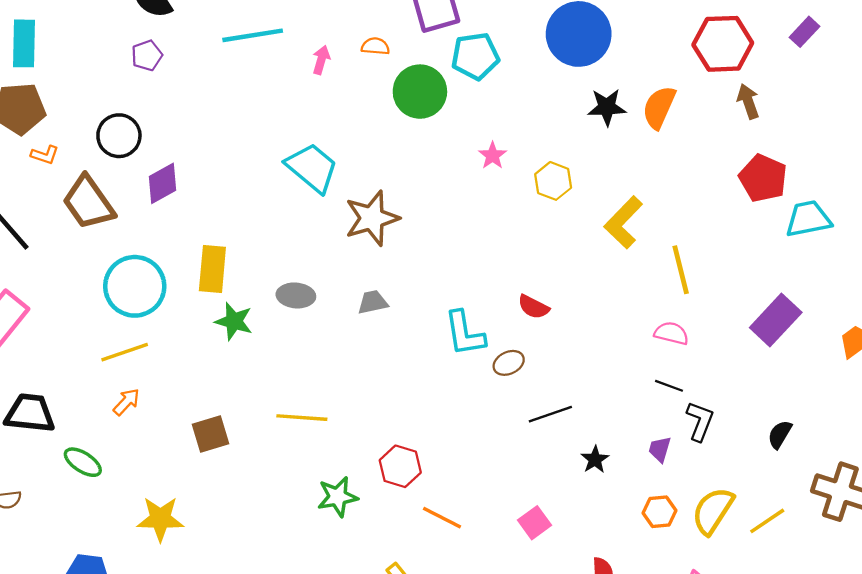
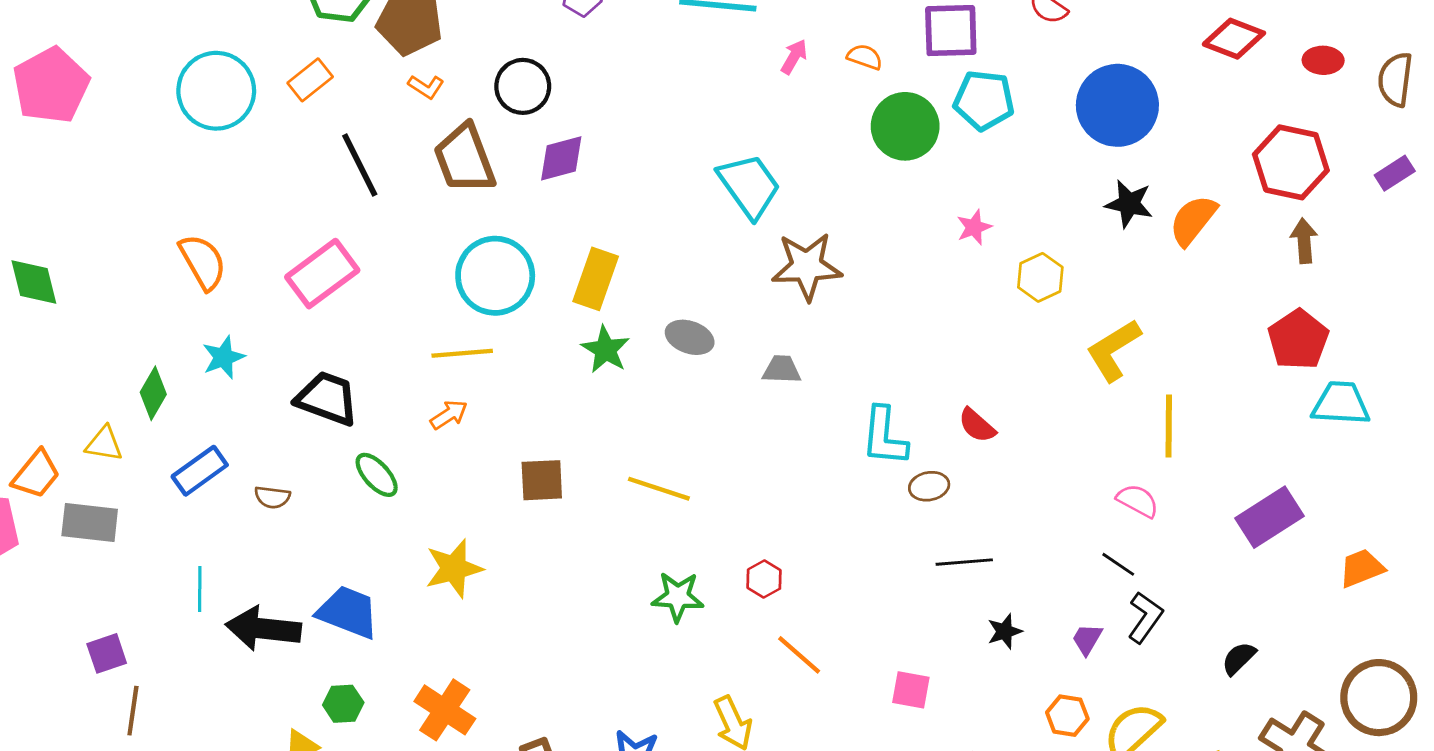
red hexagon: (400, 466) -> (764, 579), size x0.7
yellow star: (160, 519) -> (454, 568), turned -30
pink square: (535, 523) -> (911, 690), turned 32

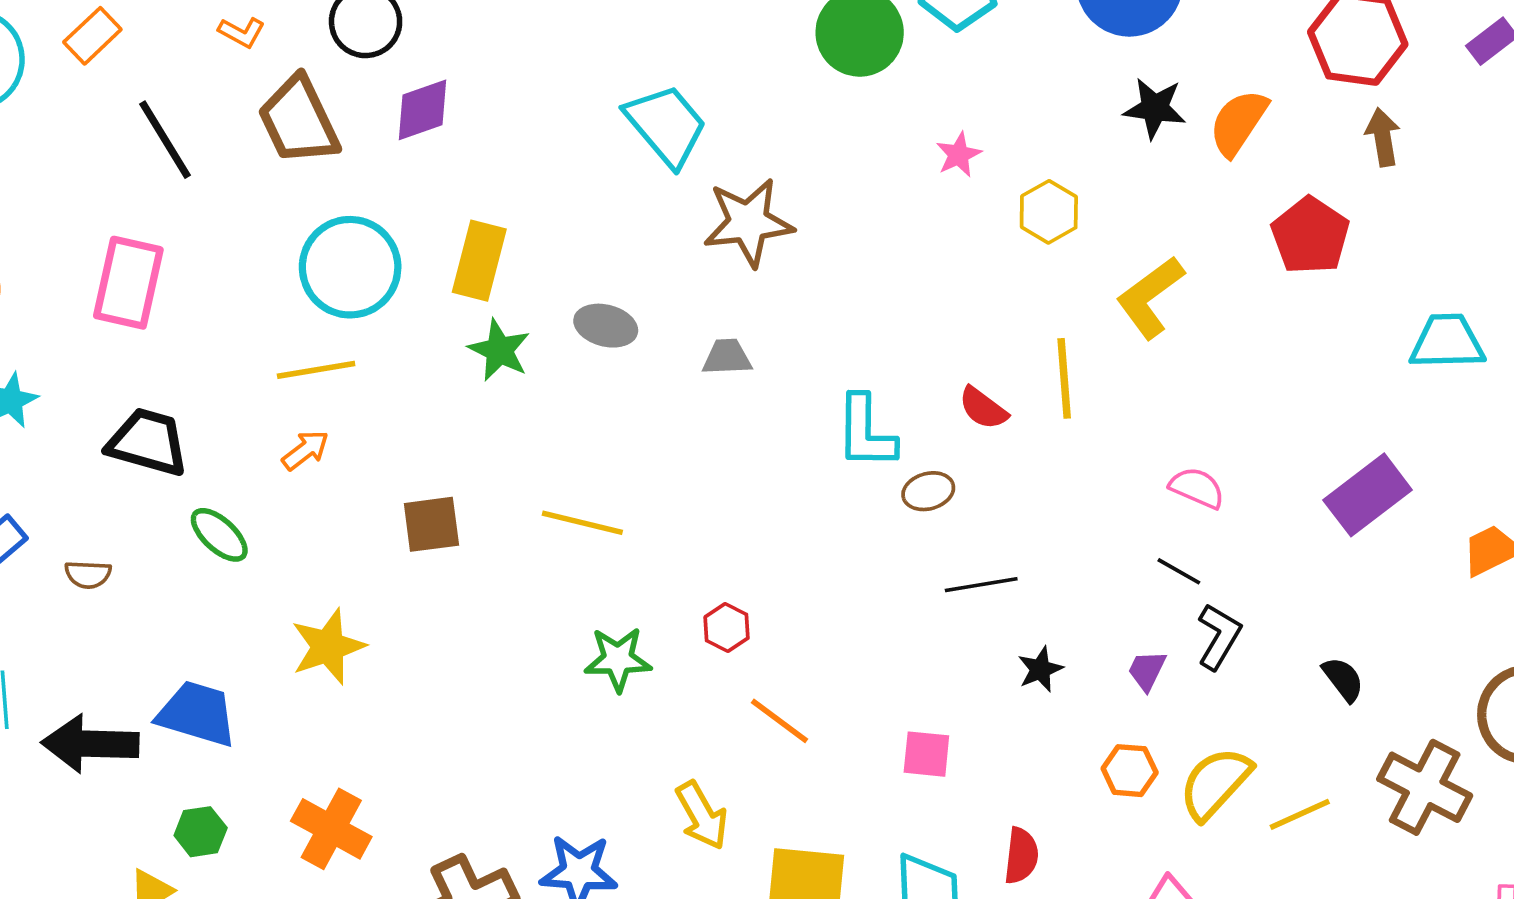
pink rectangle: (322, 274) -> (128, 283), turned -36
red pentagon: (1298, 339) -> (1310, 236), moved
yellow line: (1169, 426) -> (1064, 378), moved
black semicircle: (1239, 658) -> (1343, 679), turned 102

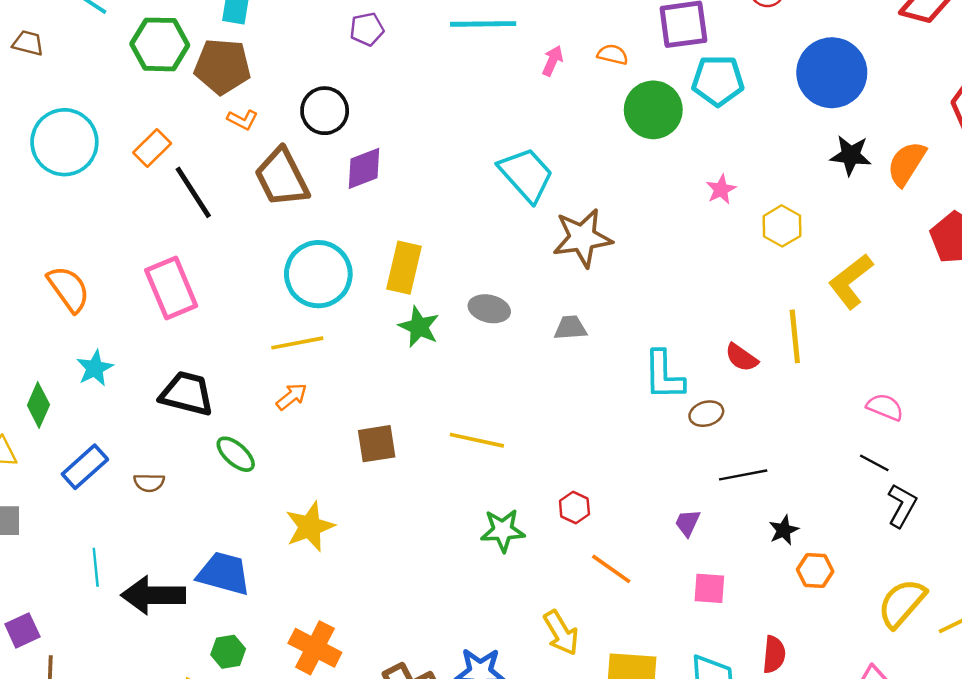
orange rectangle: (92, 36) -> (152, 148), moved
pink rectangle: (128, 283) -> (171, 288), turned -34
purple trapezoid: (1147, 670) -> (687, 523), moved
orange hexagon: (1130, 771) -> (815, 571), moved

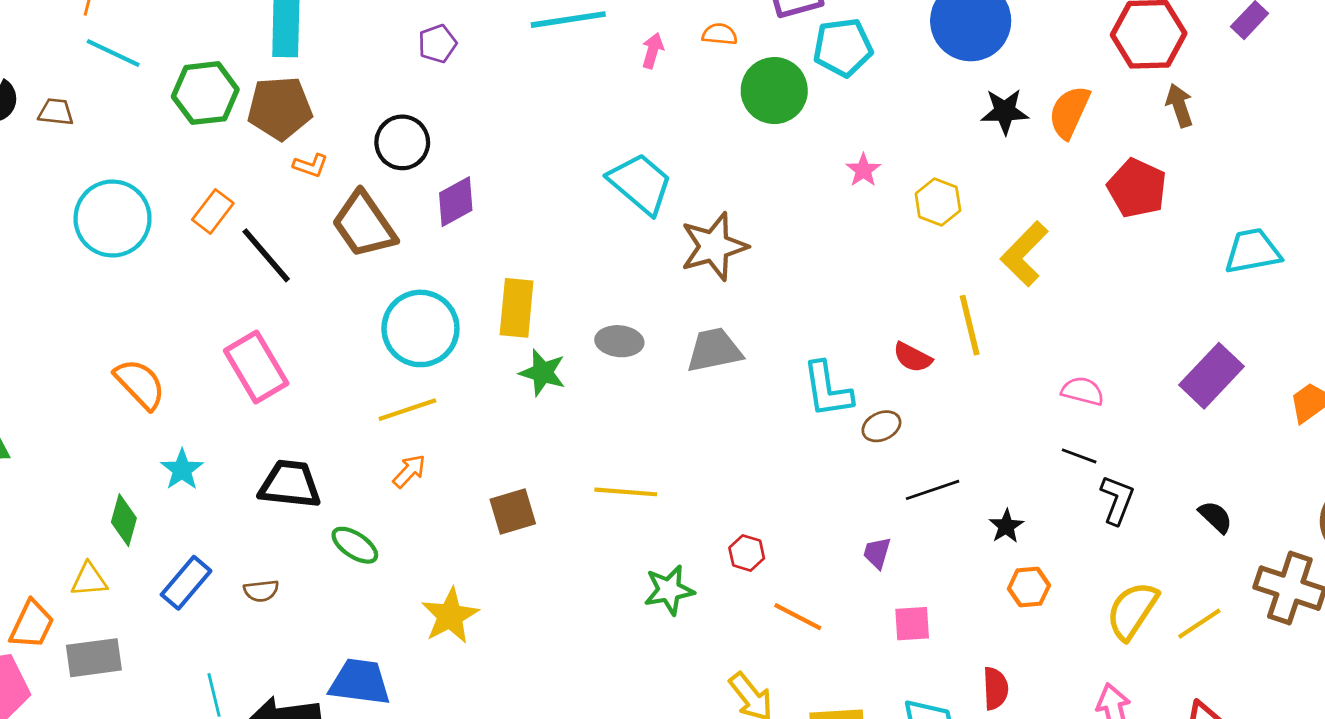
gray trapezoid: (570, 328) -> (714, 350), size x1.5
black star: (784, 530) -> (1006, 526), moved

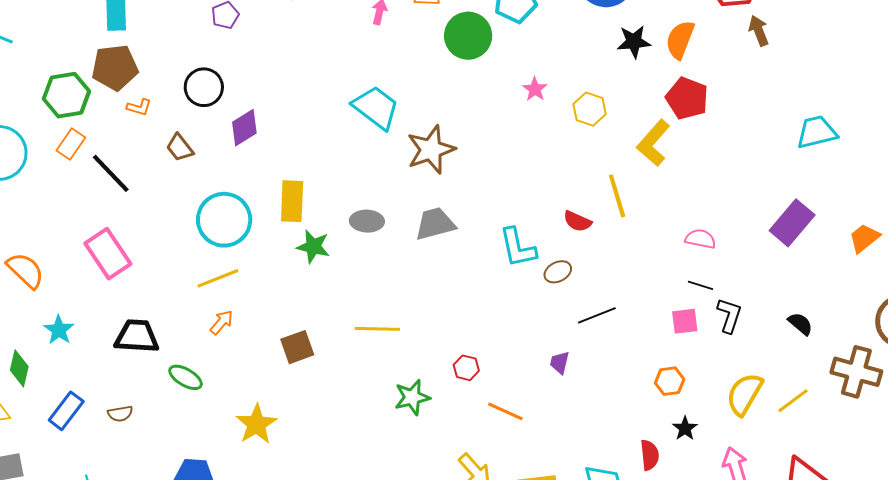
green hexagon: (205, 93) -> (66, 95), moved
red pentagon: (1137, 188) -> (687, 98), moved
brown trapezoid: (364, 225) -> (180, 148), size x0.6
black star: (1006, 526) -> (685, 428), moved
pink square: (912, 624) -> (685, 321), moved

